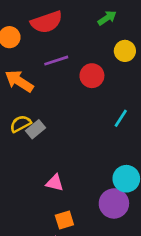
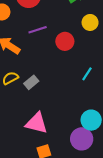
gray rectangle: (36, 129) -> (31, 82), moved
pink triangle: (55, 183) -> (37, 123), size x1.6

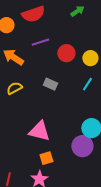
yellow circle: (90, 22) -> (90, 58), moved
gray rectangle: (31, 82) -> (50, 84), moved, turned 64

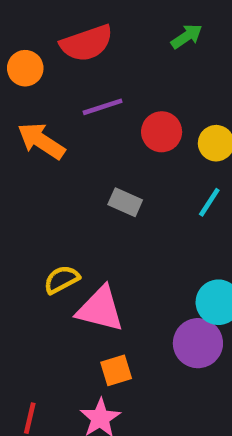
yellow semicircle: (14, 88) -> (62, 280), moved

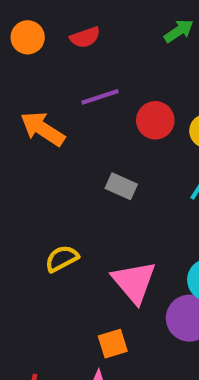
red semicircle: (87, 43) -> (85, 37), size x0.6
orange circle: (25, 68) -> (28, 37), moved
pink triangle: (100, 309) -> (134, 282), moved, turned 36

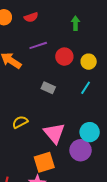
green arrow: (179, 31) -> (75, 23), moved, turned -56
orange square: (113, 344) -> (44, 162), size x1.5

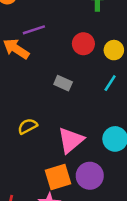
purple line: (38, 45) -> (34, 30), moved
pink triangle: (54, 133) -> (71, 140), turned 30
purple circle: (81, 150) -> (90, 176), moved

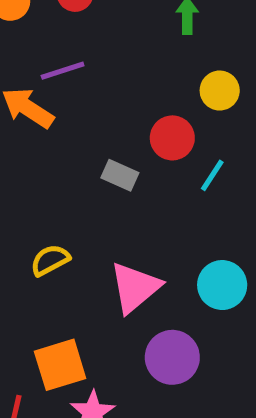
red circle: (83, 44) -> (172, 138), moved
yellow circle: (114, 50) -> (220, 91), moved
orange square: (58, 177) -> (60, 365), moved

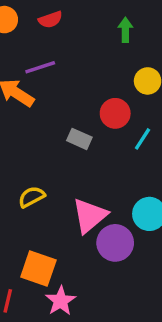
purple circle: (172, 357) -> (115, 243), moved
orange square: (60, 365) -> (38, 268), turned 36

